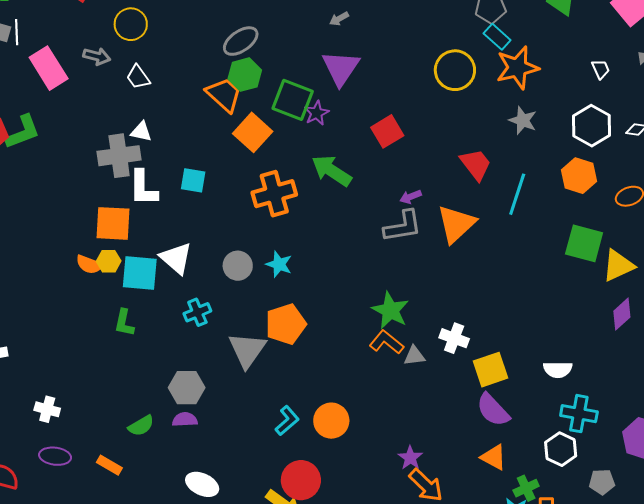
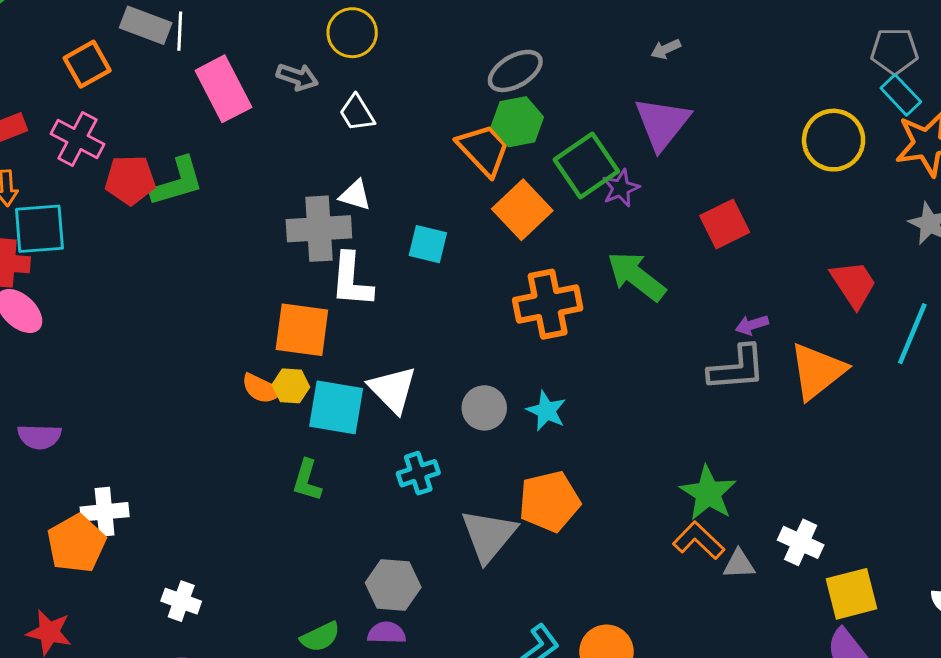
green square: (293, 100) -> (586, 165), turned 30
cyan square: (193, 180) -> (428, 244), moved

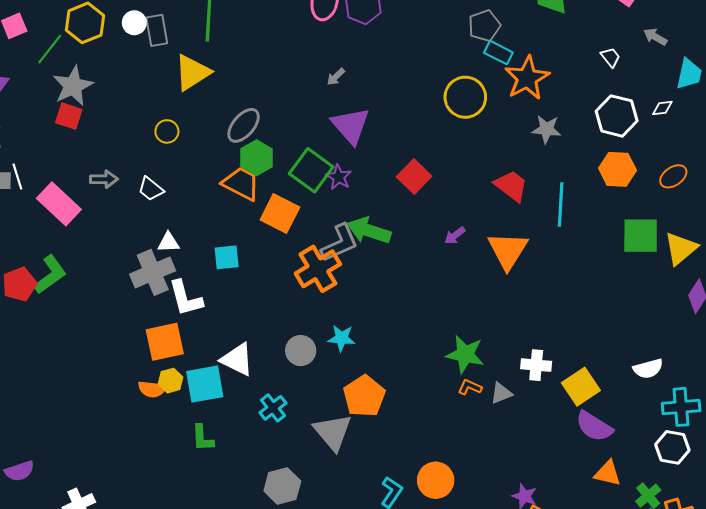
yellow circle: (352, 33) -> (167, 131), moved, size x0.7
gray L-shape: (737, 368) -> (340, 243), moved
orange L-shape: (699, 540) -> (470, 387), size x0.7

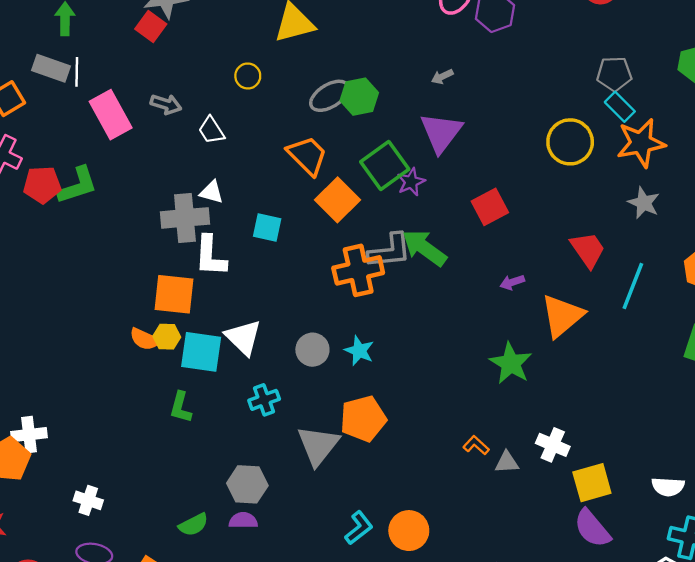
green hexagon: (257, 158) -> (359, 97), moved
green star: (465, 354) -> (511, 363), moved

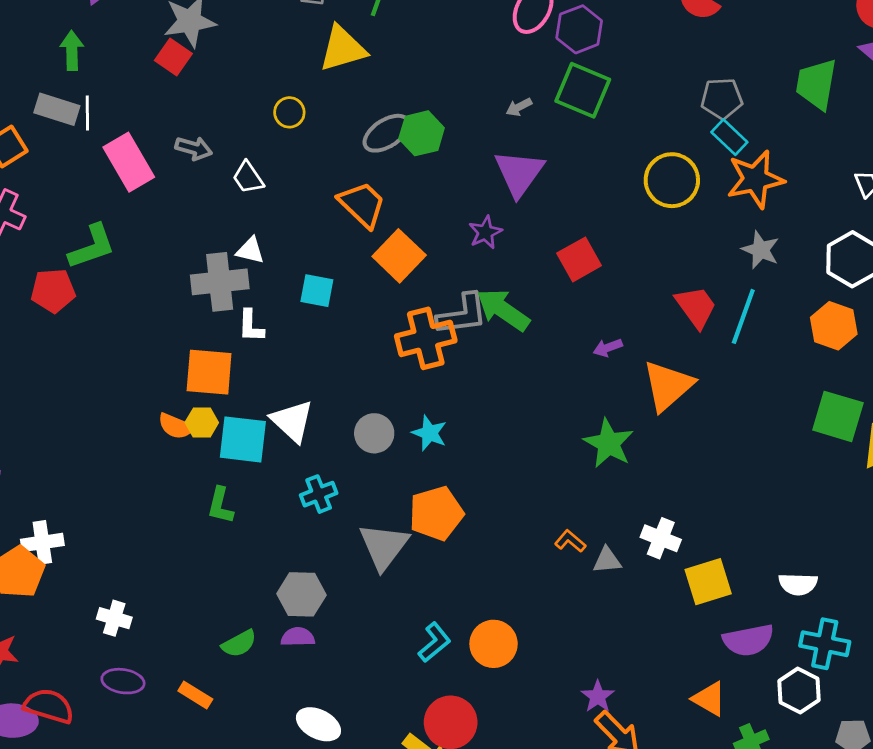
green square: (385, 166) -> (583, 90), moved, turned -30
red pentagon: (42, 185) -> (53, 291), moved
white L-shape: (210, 256) -> (251, 326), size x0.7
cyan line: (633, 286) -> (743, 316), moved
purple semicircle: (592, 528) -> (748, 640), moved, turned -60

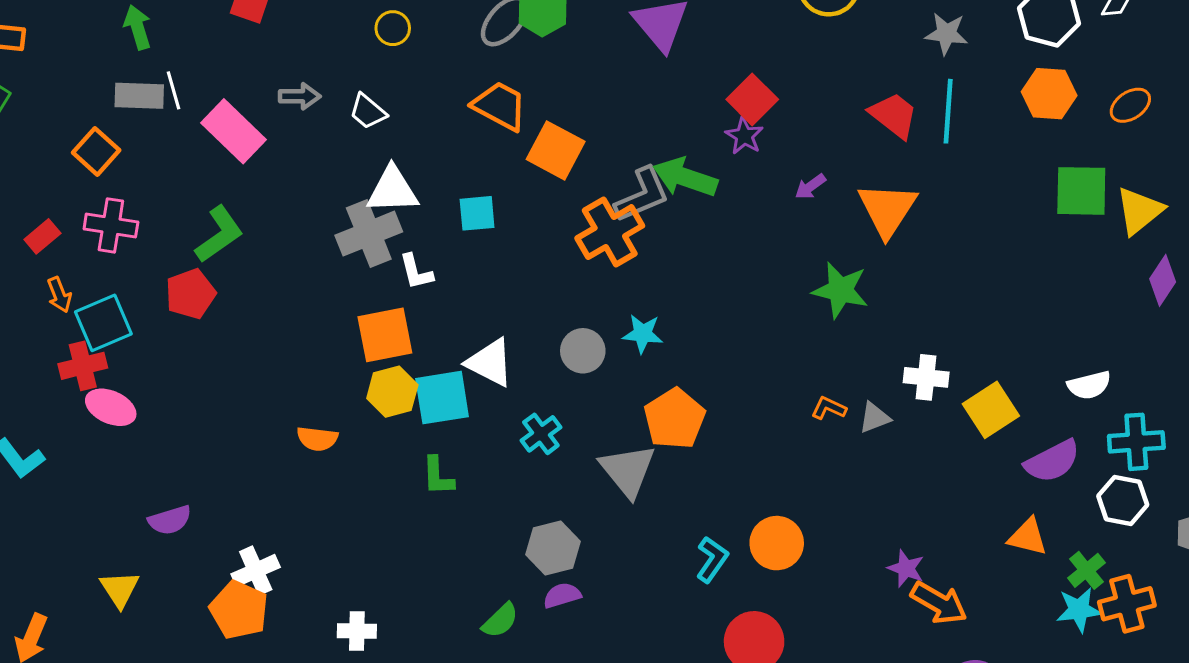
purple star: (485, 232) -> (744, 136), moved
white triangle: (250, 250) -> (392, 190), size x1.6
yellow hexagon: (202, 422) -> (392, 392), size x1.4
orange semicircle: (176, 426) -> (317, 439), moved

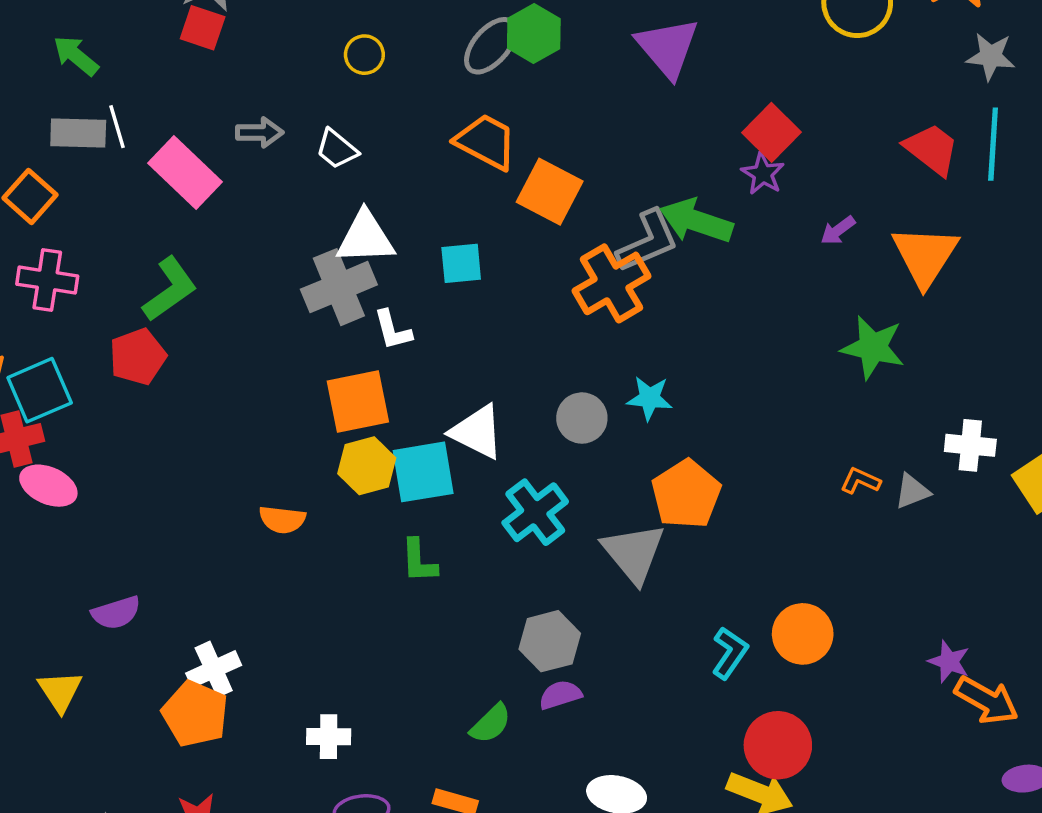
green arrow: (138, 27) -> (76, 56), turned -33
cyan cross: (541, 434) -> (535, 512), size x1.4

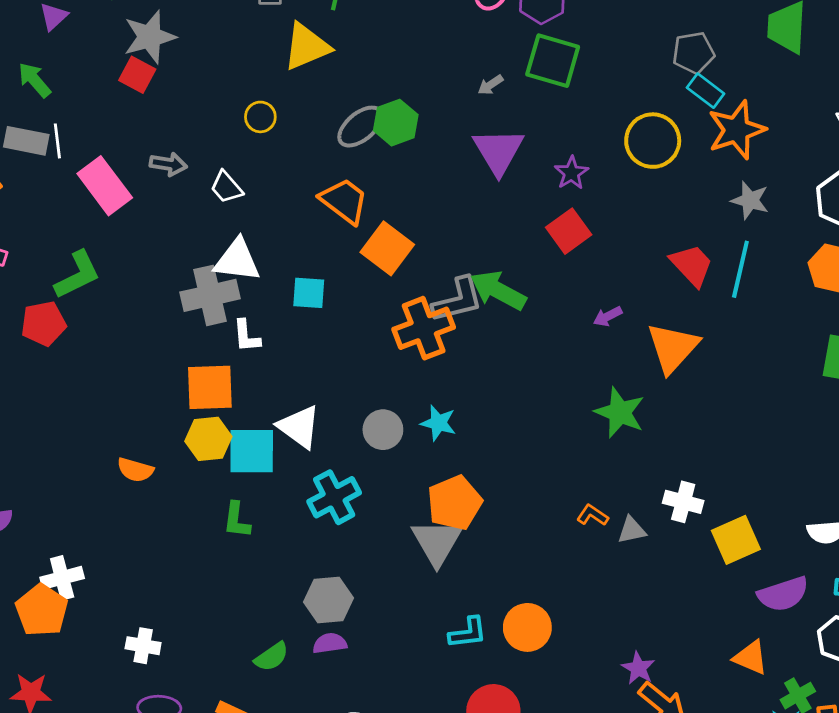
purple star: (763, 174) -> (571, 173), moved
gray triangle: (634, 553) -> (437, 542), moved
cyan L-shape: (730, 653) -> (468, 633), turned 39

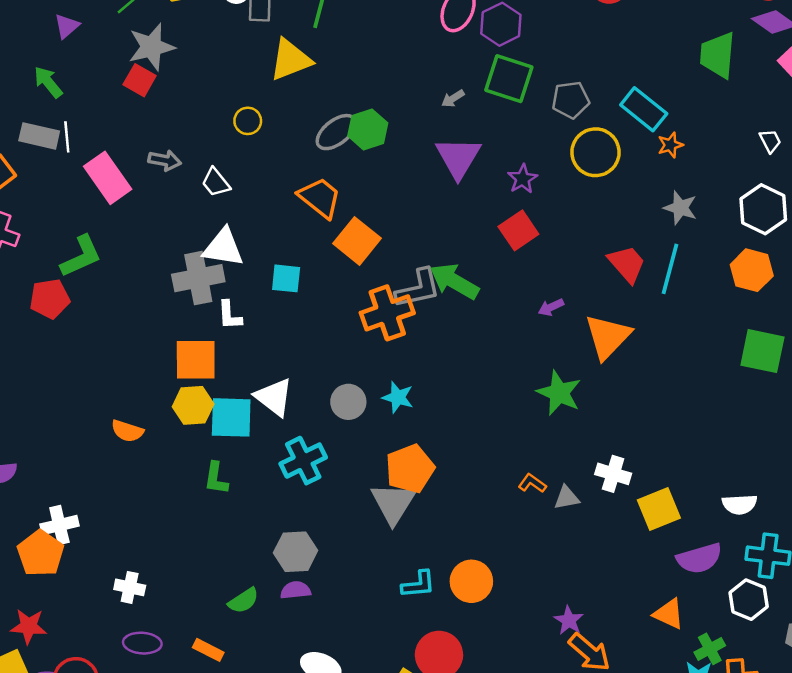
gray pentagon: (693, 53) -> (571, 100), moved
cyan rectangle: (706, 91) -> (644, 109), size x1.4
orange star: (737, 130) -> (670, 145), size x0.5

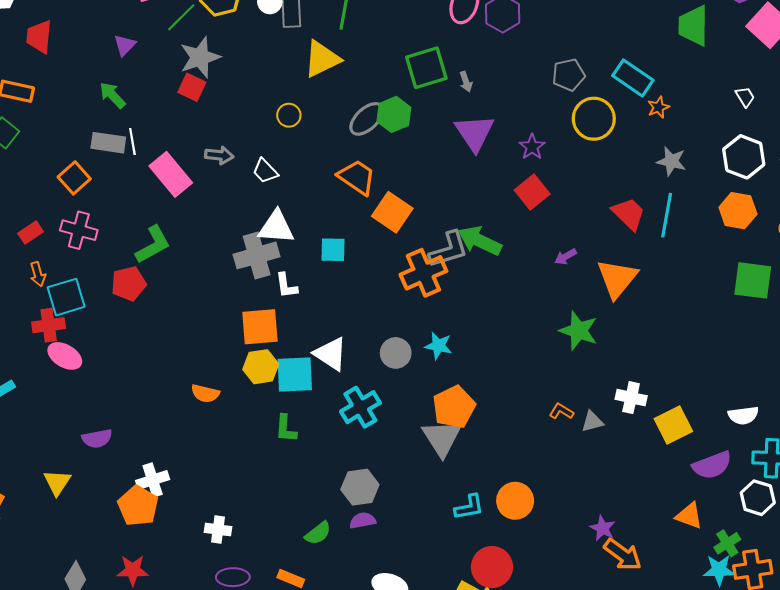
green square: (509, 79) -> (426, 68), moved, turned -30
gray arrow: (453, 98) -> (466, 82), turned -72

